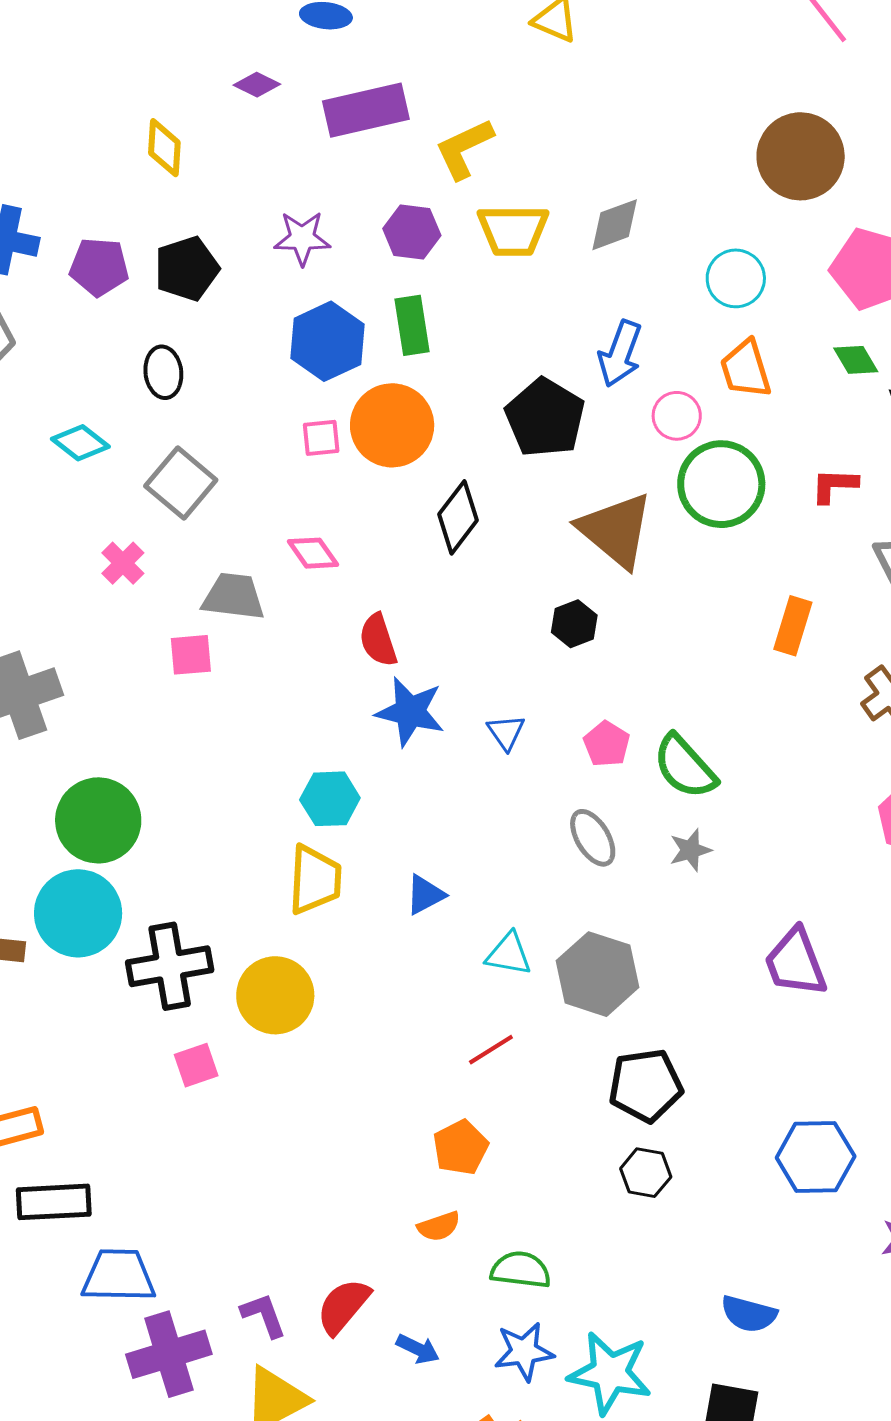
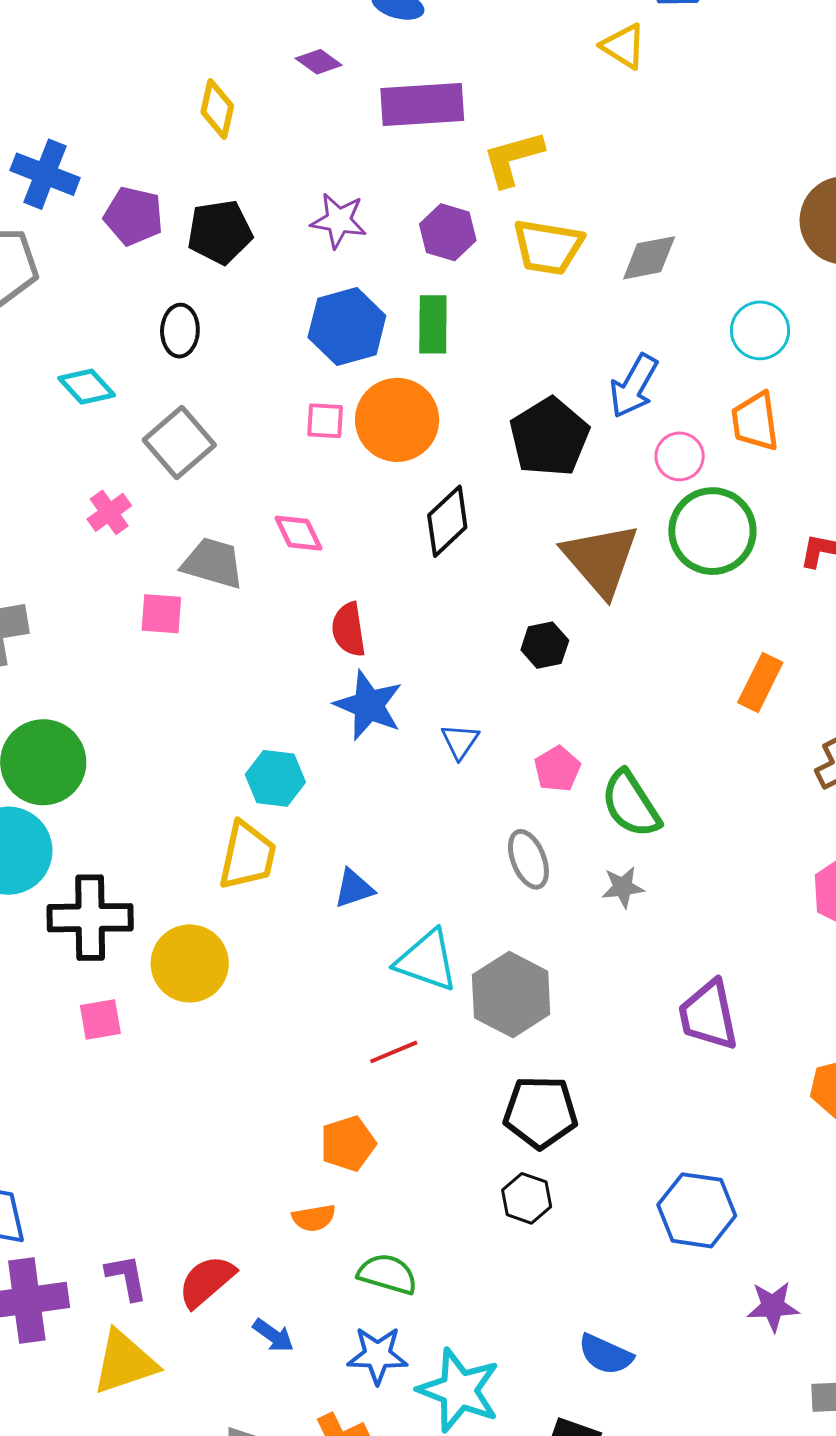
cyan triangle: (509, 954) -> (427, 961), size x1.4

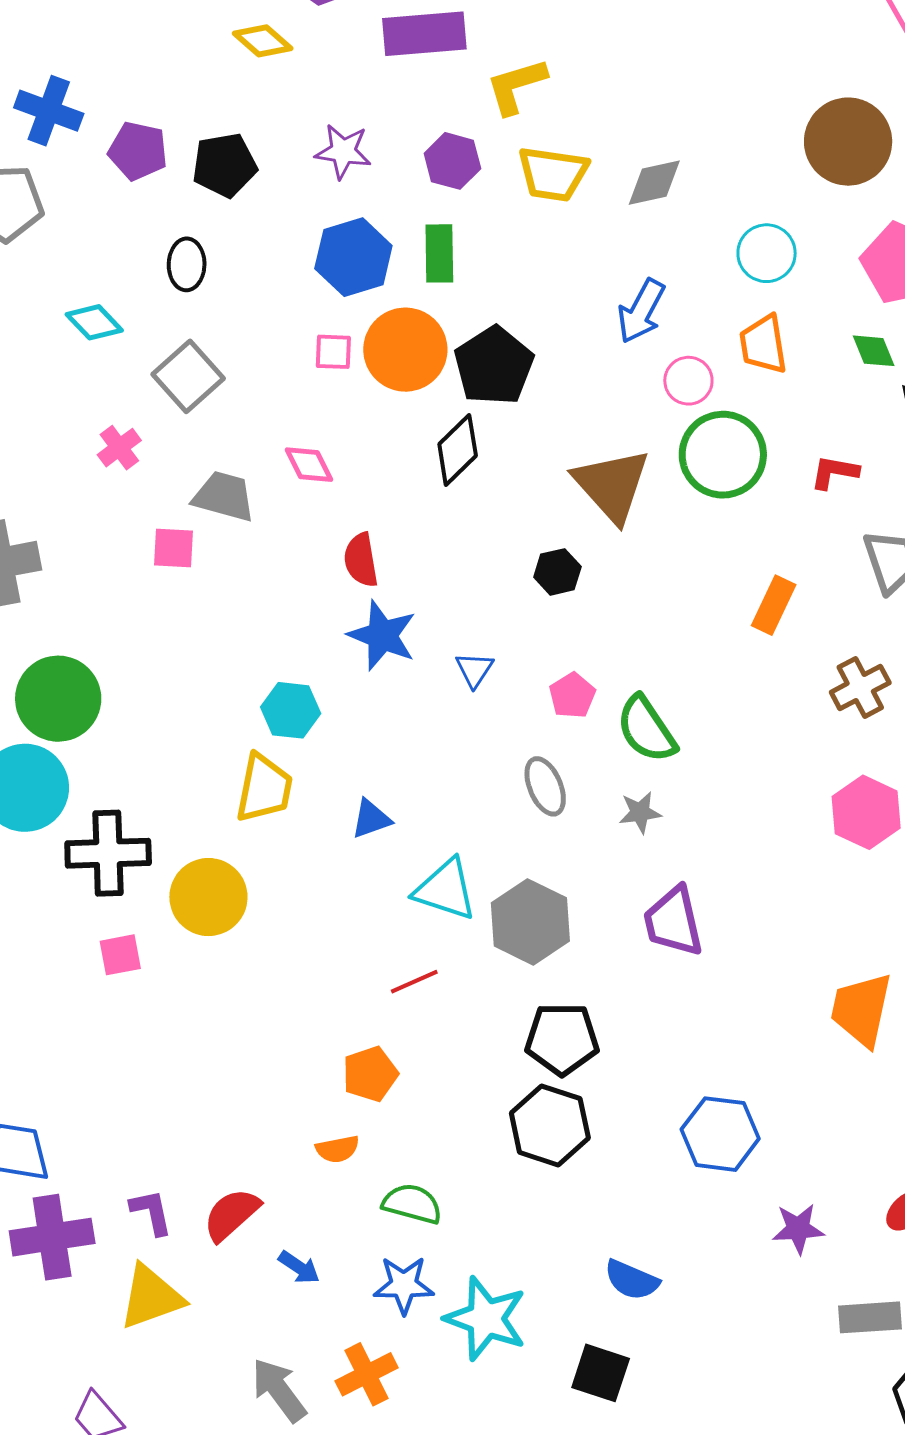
yellow diamond: (217, 109) -> (263, 41), moved, turned -60
black pentagon: (549, 437) -> (494, 366), moved
purple trapezoid: (708, 1015) -> (673, 921), moved
black hexagon: (527, 1198) -> (550, 1125), size x1.6

